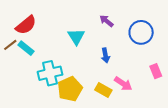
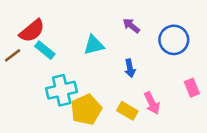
cyan triangle: (76, 37) -> (94, 45), turned 48
cyan rectangle: (26, 48) -> (45, 50), moved
pink arrow: (123, 84) -> (152, 103), turned 30

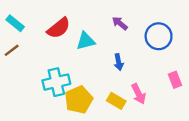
red semicircle: (32, 31) -> (59, 28), moved
cyan rectangle: (45, 50) -> (15, 23), moved

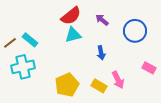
cyan rectangle: (15, 23) -> (30, 40), moved
red semicircle: (59, 28) -> (71, 16), moved
pink rectangle: (175, 80) -> (149, 68), turned -40
cyan cross: (56, 82) -> (23, 67), moved

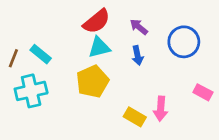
brown line: (10, 43) -> (13, 58), turned -32
blue arrow: (101, 53) -> (137, 55), moved
pink arrow: (118, 80) -> (161, 109), turned 30
yellow pentagon: (67, 85) -> (92, 81), moved

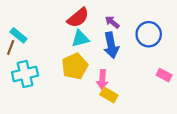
cyan rectangle: (41, 54) -> (18, 35), moved
blue arrow: (137, 55) -> (111, 45), size x1.6
pink arrow: (161, 109) -> (102, 79), moved

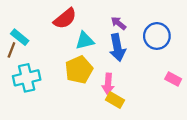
red semicircle: (78, 18) -> (65, 19), moved

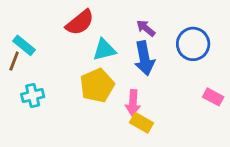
cyan cross: (27, 78) -> (33, 96), size x0.7

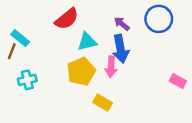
blue circle: (193, 44) -> (159, 19), moved
pink arrow: (133, 103) -> (111, 67), moved
yellow rectangle: (142, 123) -> (103, 103), moved

